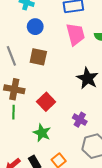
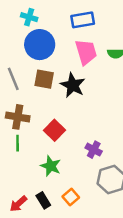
blue circle: (35, 27) -> (40, 45), size x1.6
black star: (87, 78) -> (73, 85), moved

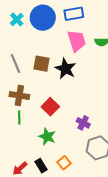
cyan cross: (29, 17) -> (17, 19), moved, turned 32
blue circle: (40, 45) -> (43, 18), moved

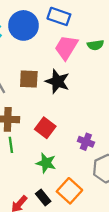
blue rectangle: (74, 14) -> (59, 16), turned 36
pink trapezoid: (77, 41) -> (66, 47), turned -125
orange square: (64, 163) -> (69, 191), size x1.5

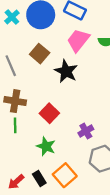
brown square: (29, 79) -> (40, 54), moved, turned 30
purple cross: (86, 142) -> (86, 131), turned 32

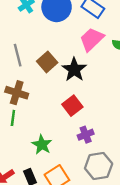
brown square: (40, 54) -> (47, 62), moved
red square: (49, 113) -> (72, 106), moved

